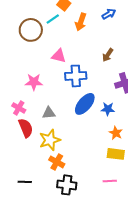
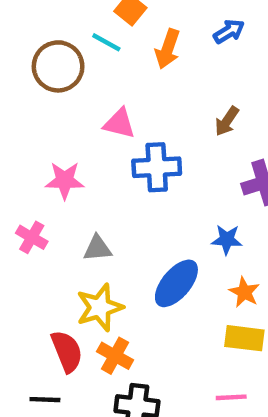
cyan line: (53, 19) -> (106, 42), turned 64
blue ellipse: (85, 104) -> (176, 283), moved
red semicircle: (26, 128) -> (67, 351), moved

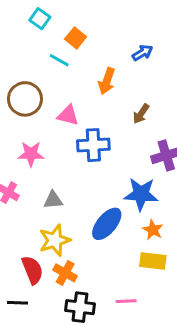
orange arrow: (168, 49) -> (107, 81), moved
brown circle: (58, 66) -> (25, 99), moved
blue star: (227, 240) -> (141, 194), size x1.6
pink line: (231, 397) -> (126, 301), moved

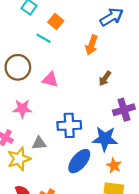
blue arrow: (142, 53) -> (112, 17), moved, size x1.5
orange arrow: (107, 81) -> (92, 45), moved
blue cross: (93, 145) -> (69, 125), moved
yellow star: (55, 240) -> (19, 159), moved

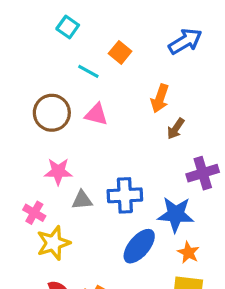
orange square: (56, 21) -> (120, 52), moved
orange arrow: (92, 45) -> (160, 98), moved
pink triangle: (50, 80) -> (96, 114), moved
gray triangle: (39, 143) -> (82, 200), moved

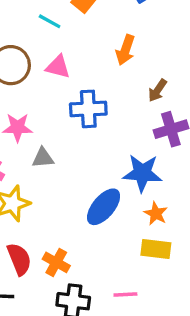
brown arrow: (176, 129) -> (157, 90), moved
blue cross: (125, 195) -> (88, 109), moved

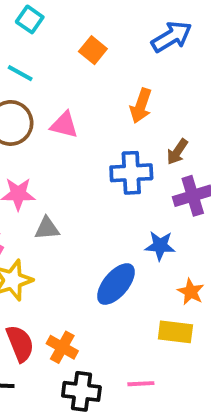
cyan line: (50, 21) -> (20, 73), moved
blue cross: (88, 109) -> (131, 173), moved
blue star: (142, 173) -> (160, 246), size x0.7
orange star: (156, 214) -> (191, 292), moved

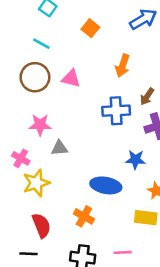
blue ellipse: (116, 284) -> (106, 185), turned 60
orange cross: (62, 347) -> (84, 216), moved

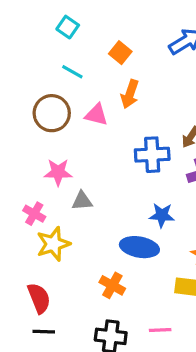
cyan line: (41, 44) -> (72, 72), moved
orange arrow: (123, 66) -> (130, 94), moved
blue star: (135, 160) -> (162, 215), moved
red semicircle: (41, 225) -> (39, 298), moved

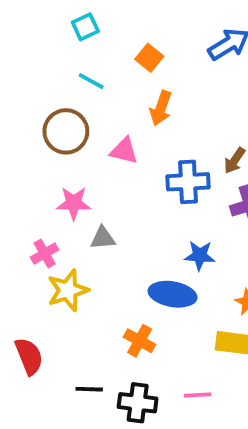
cyan square: (68, 27) -> (85, 27), turned 30
pink triangle: (96, 115) -> (124, 151), moved
pink cross: (34, 214) -> (45, 254), turned 30
red semicircle: (39, 298) -> (29, 356), moved
black line: (44, 332) -> (89, 389), moved

